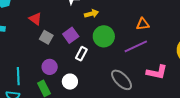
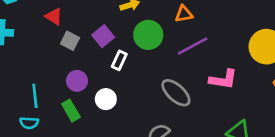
orange triangle: (143, 24) -> (184, 14), moved

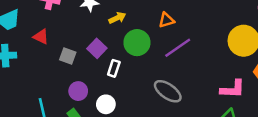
red triangle: (54, 16) -> (41, 37), moved
pink L-shape: (223, 79) -> (233, 89), moved

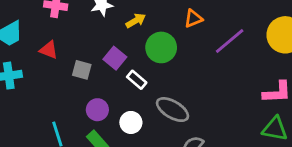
purple line: (178, 48) -> (230, 41), moved
white rectangle: (114, 68) -> (137, 80), turned -63
gray ellipse: (168, 91) -> (173, 110), moved

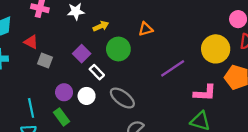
purple line: (230, 41) -> (173, 68), moved
gray square: (82, 70) -> (45, 60), moved
white circle: (131, 122) -> (87, 96), moved

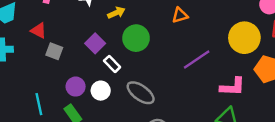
orange triangle: (146, 29) -> (180, 15), moved

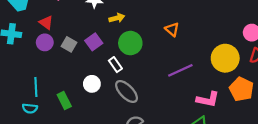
orange triangle: (180, 15) -> (172, 29), turned 48
gray square: (54, 51) -> (69, 44), moved
white rectangle: (112, 64) -> (115, 65), moved
purple circle: (76, 87) -> (45, 42), moved

